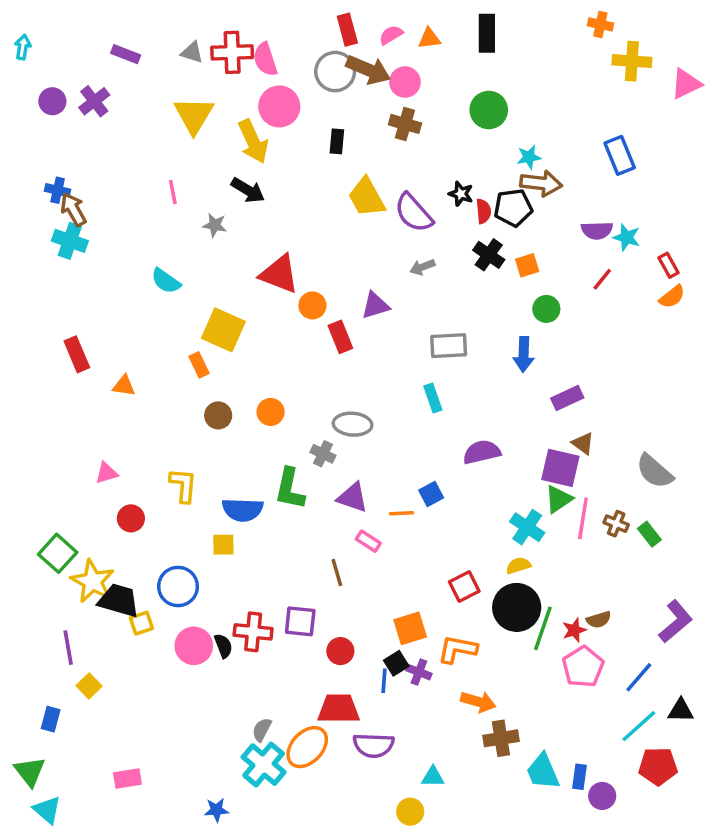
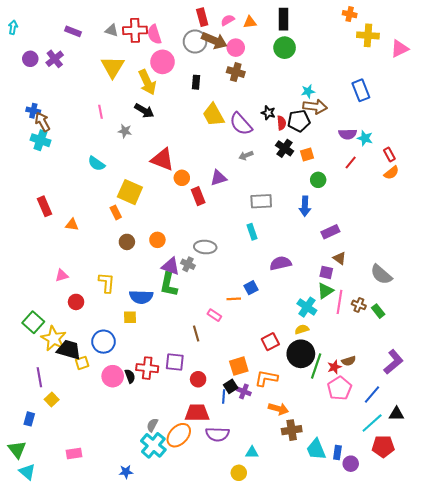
green circle: (489, 110) -> (285, 48), moved
purple square: (560, 468) -> (326, 272), size x0.6
purple triangle: (353, 497) -> (171, 266), moved

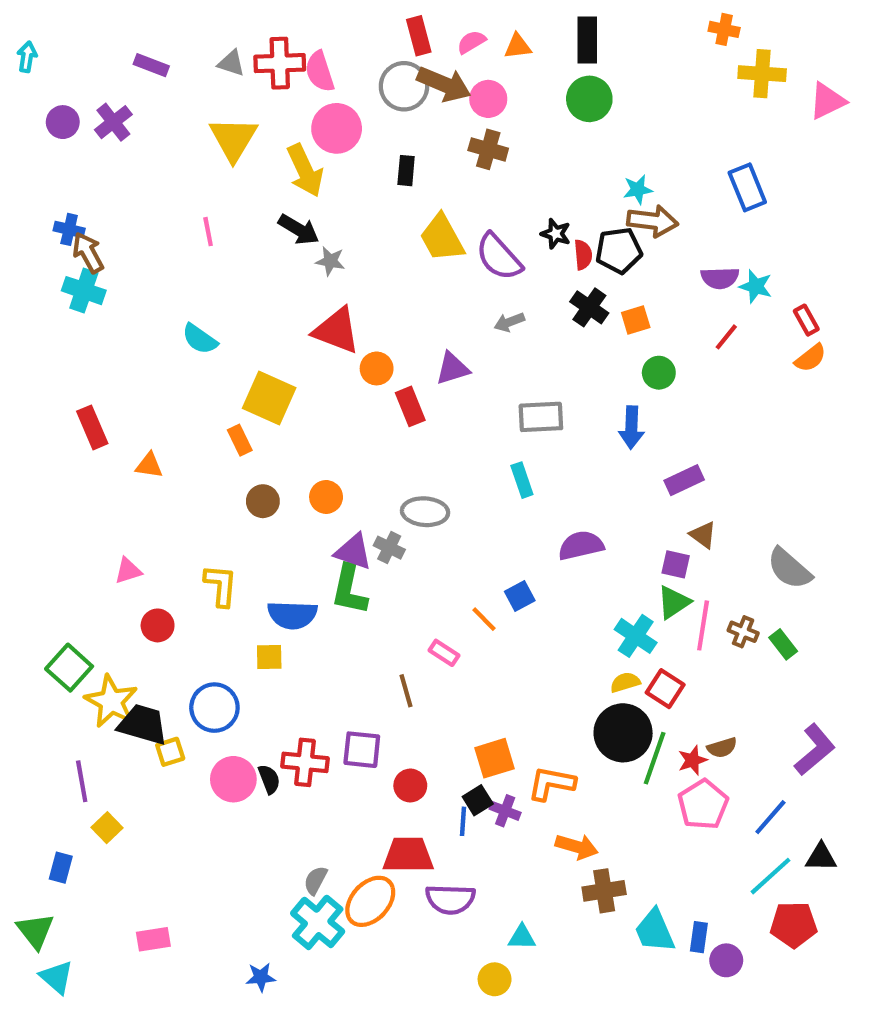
gray star: (125, 131) -> (330, 261), moved
orange line: (234, 299) -> (484, 619), turned 48
red square: (270, 342) -> (665, 689), moved, turned -30

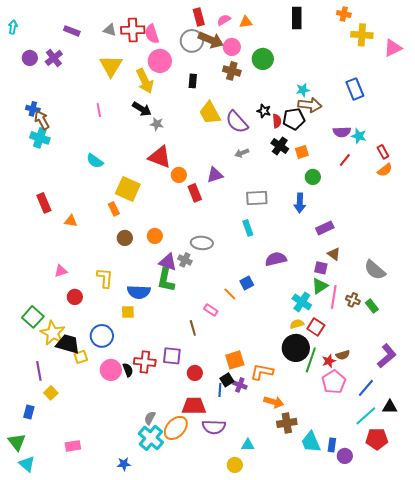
black rectangle: (587, 40) -> (297, 18), moved
green circle: (589, 99) -> (263, 59), moved

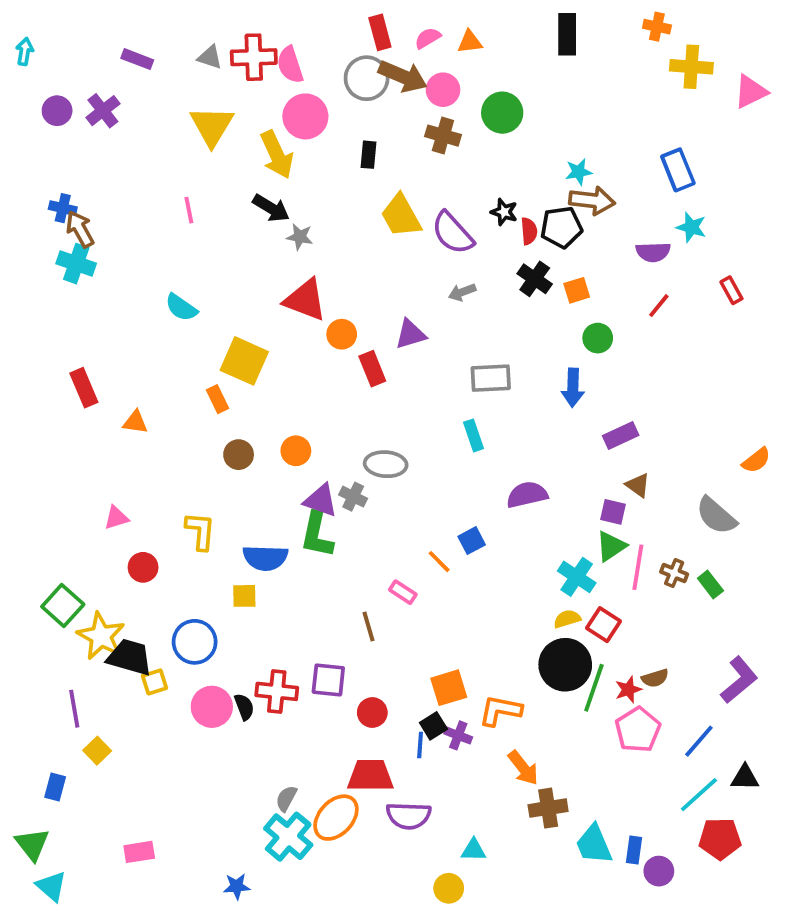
cyan star: (359, 136) -> (691, 227), moved
orange semicircle: (385, 170) -> (756, 460), moved
orange arrow: (274, 402) -> (523, 768), turned 36

